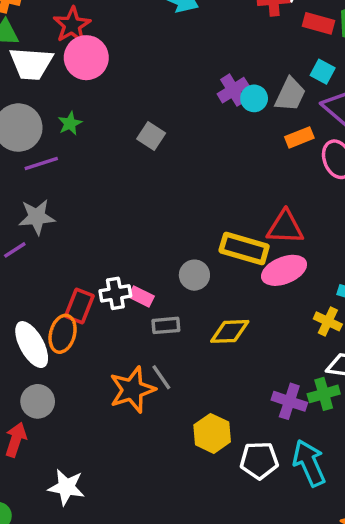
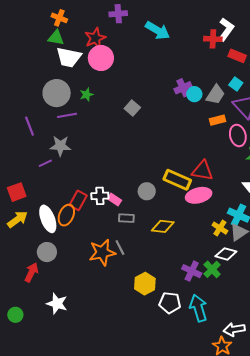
green cross: (324, 394) -> (212, 269), turned -36

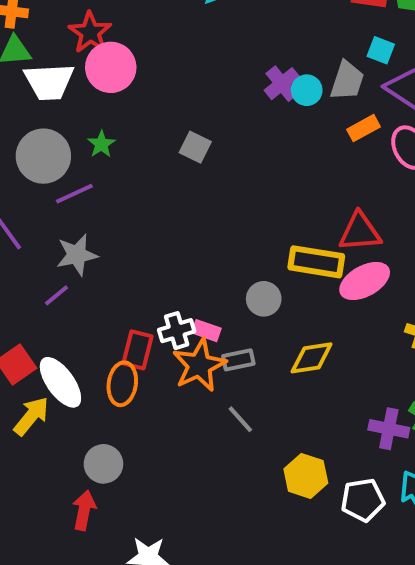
white ellipse: (48, 219) -> (60, 382), moved
orange star: (102, 252) -> (199, 365), moved

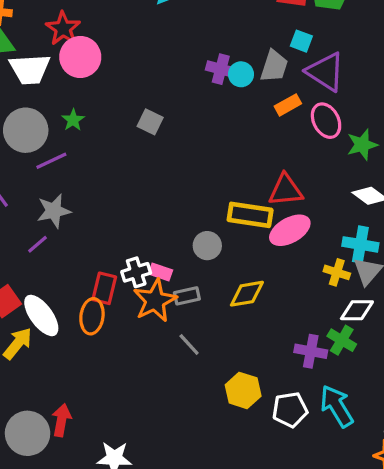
purple cross: (282, 84) -> (221, 69), turned -36
gray circle: (103, 464) -> (28, 433), moved, size x1.4

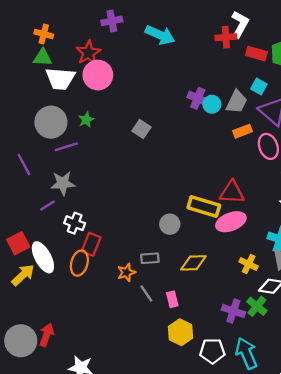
white cross: (136, 272) -> (75, 223), moved, turned 30
pink rectangle: (161, 272) -> (172, 299), moved, turned 49
yellow cross: (337, 272) -> (249, 264), moved
orange star: (155, 301) -> (126, 272), moved, size x0.6

